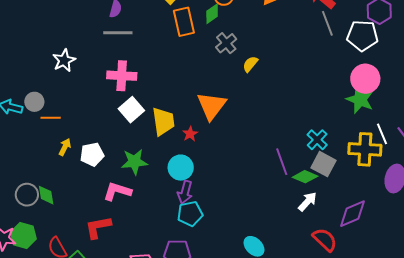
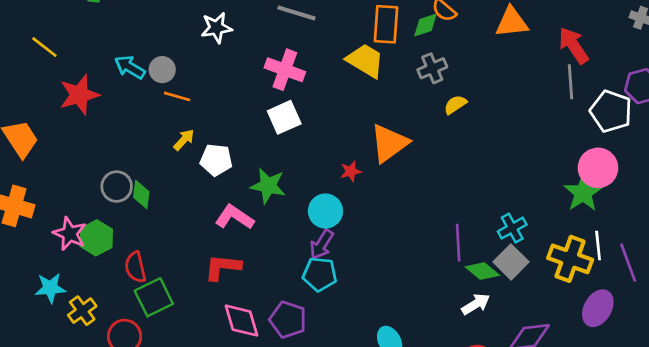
yellow trapezoid: (163, 121) -> (365, 61), moved, turned -68
red L-shape: (98, 227) -> (223, 267), moved

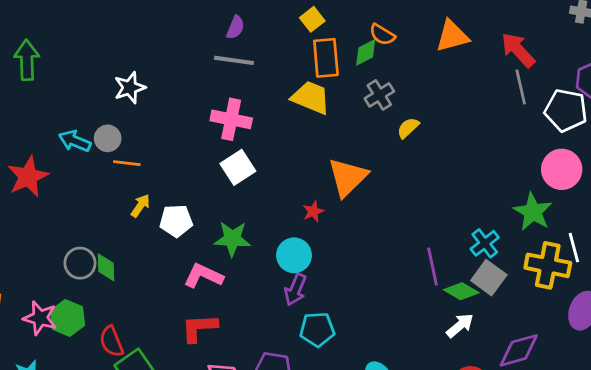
white star: (216, 28) -> (130, 88), moved
green star: (583, 193) -> (533, 212), moved
cyan pentagon: (320, 274) -> (317, 329), moved

